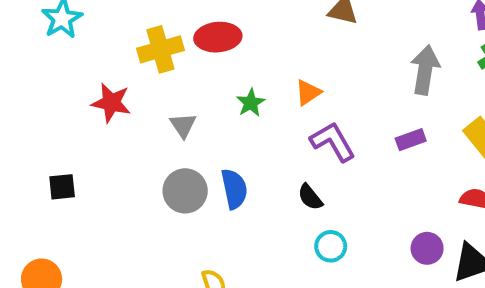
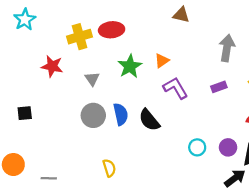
green star: (251, 103) -> (130, 66), size x1.5
black semicircle: (310, 197) -> (149, 120), moved, size x1.5
cyan circle: (331, 246) -> (197, 147), moved

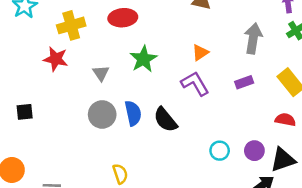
yellow cross: (80, 37) -> (71, 25), moved
orange triangle: (162, 61) -> (200, 53), moved

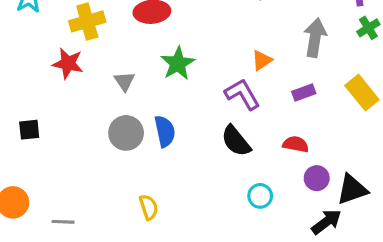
orange triangle: (200, 53) -> (262, 60), moved
black semicircle: (165, 120) -> (236, 141), moved
red semicircle: (285, 120) -> (296, 144), moved
cyan circle: (220, 151) -> (260, 196), moved

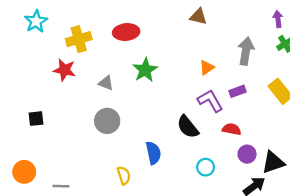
gray triangle: (124, 81) -> (106, 83), turned -35
purple L-shape: (242, 94) -> (210, 101), moved
blue semicircle: (165, 131) -> (153, 153), moved

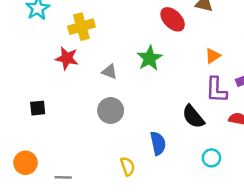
red ellipse: (126, 32) -> (173, 19), moved, turned 50
purple L-shape: (210, 101) -> (216, 90), turned -148

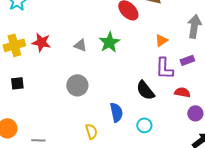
yellow cross: (81, 27) -> (14, 45), moved
gray triangle: (109, 72) -> (80, 45), moved
cyan circle: (211, 158) -> (144, 125), moved

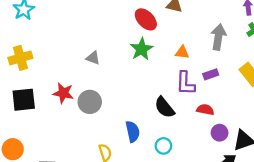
orange triangle: (161, 40) -> (182, 52), turned 40
red star: (41, 42) -> (63, 93), moved
green star: (109, 42) -> (141, 49), moved
black square: (17, 83) -> (24, 100), size x1.6

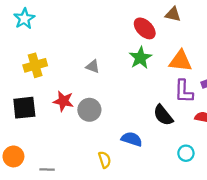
orange triangle: (182, 52) -> (181, 61), size x1.6
yellow cross: (20, 58) -> (35, 65), moved
blue semicircle: (133, 132) -> (132, 139), turned -60
cyan circle: (163, 146) -> (186, 153), moved

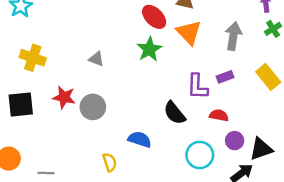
orange triangle: (181, 61) -> (189, 32), moved, turned 40
yellow cross: (35, 65) -> (33, 58), turned 35
cyan circle: (186, 153) -> (200, 155), size x1.5

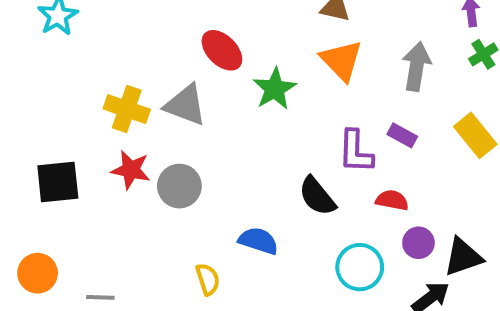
red ellipse: (154, 17) -> (222, 50), moved
yellow cross: (33, 58) -> (127, 109), moved
gray triangle: (96, 59) -> (185, 105), size x1.6
purple rectangle: (225, 77) -> (402, 135), turned 49

